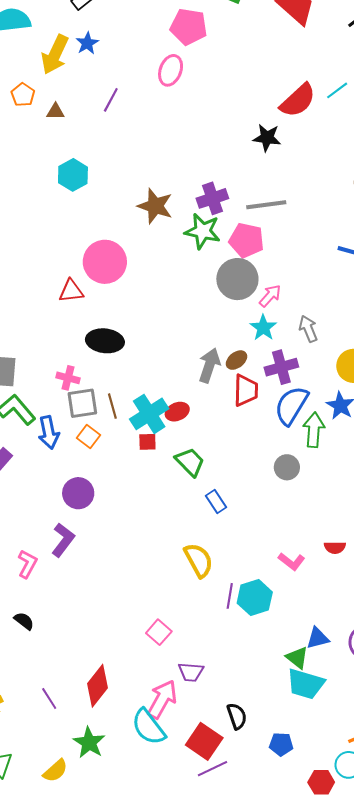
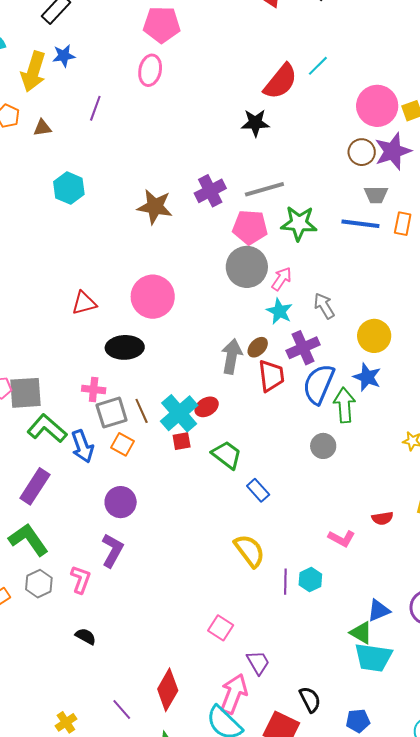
blue star: (87, 43) -> (64, 56), turned 30
green star: (203, 231) -> (299, 223), moved
pink circle: (105, 262) -> (153, 297), moved
cyan hexagon: (255, 598) -> (310, 580), size x0.7
purple trapezoid: (191, 672) -> (258, 663), turned -116

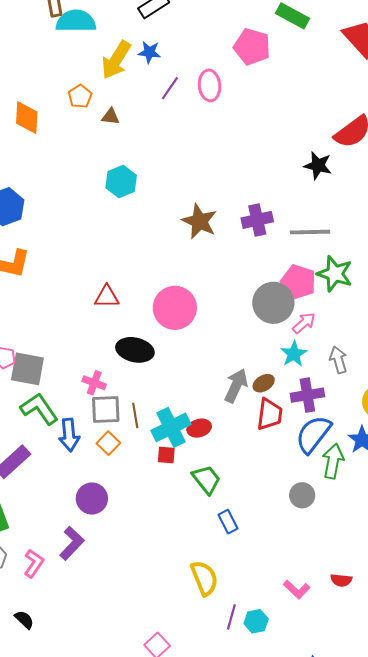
pink ellipse: (150, 70) -> (210, 85), moved, turned -32
purple line: (95, 108) -> (170, 88), moved
pink pentagon: (250, 227) -> (298, 282), moved

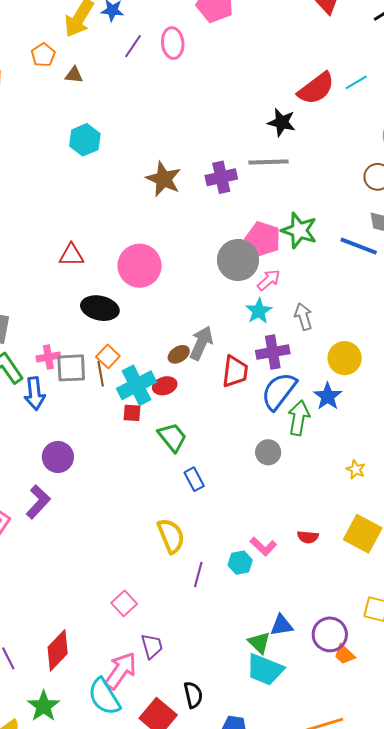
gray line: (310, 232) -> (269, 162), moved
pink cross: (94, 383) -> (48, 357), moved, turned -30
brown ellipse: (264, 383) -> (179, 354), moved
orange square: (108, 443) -> (108, 356), moved
cyan hexagon: (256, 621) -> (240, 563), moved

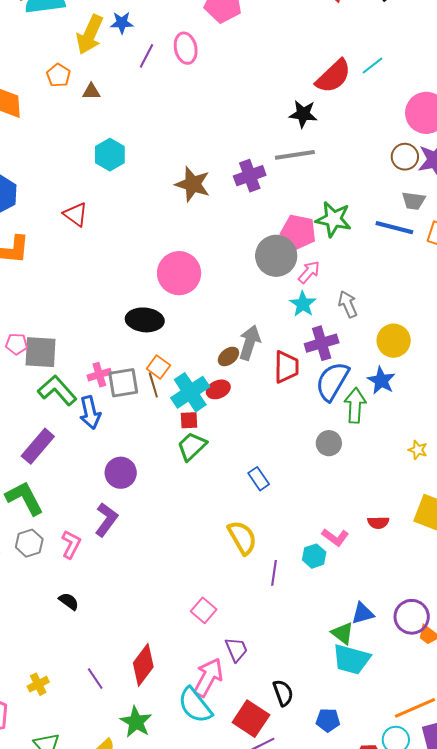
red triangle: (71, 255) -> (75, 214), moved, turned 44
green trapezoid: (172, 437) -> (192, 446), moved, turned -88

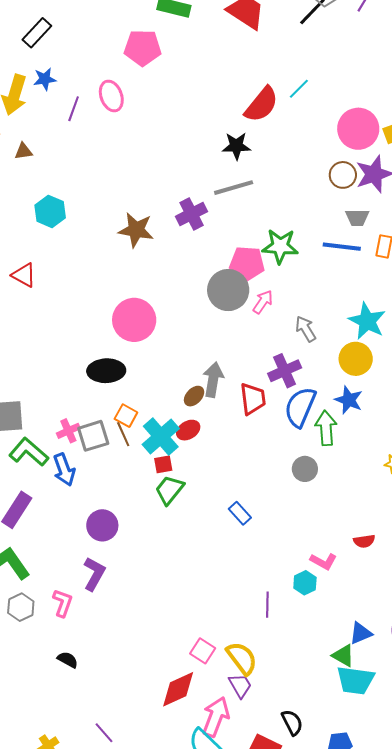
cyan star: (303, 304) -> (367, 321), moved, size x1.4
yellow semicircle: (242, 538) -> (242, 658), moved
red diamond: (143, 665) -> (178, 689), moved, turned 36

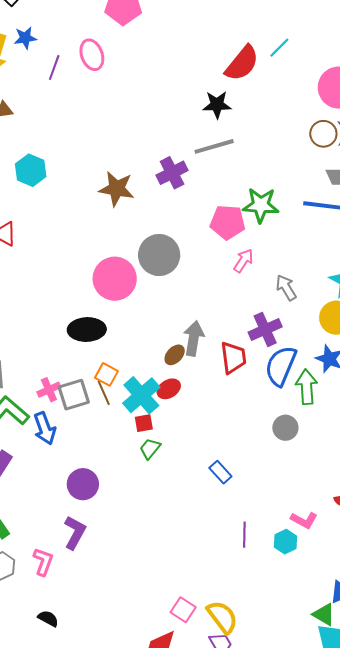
gray circle: (228, 290) -> (159, 255), moved
green trapezoid: (169, 490) -> (150, 449), size x0.7
purple line: (267, 605) -> (244, 535), moved

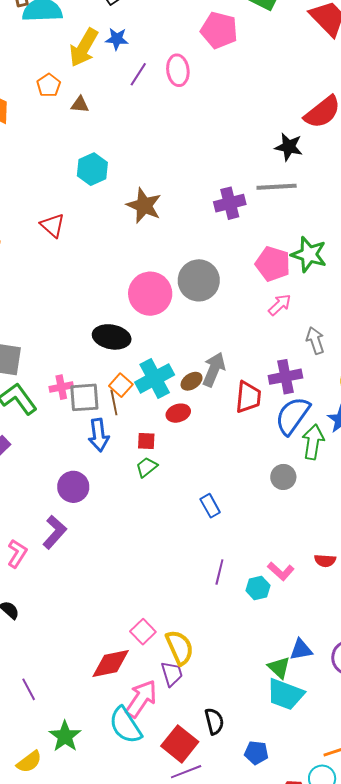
brown star: (117, 189) -> (144, 206), moved
cyan cross: (141, 395) -> (155, 378), moved
blue arrow: (45, 428) -> (99, 435), moved

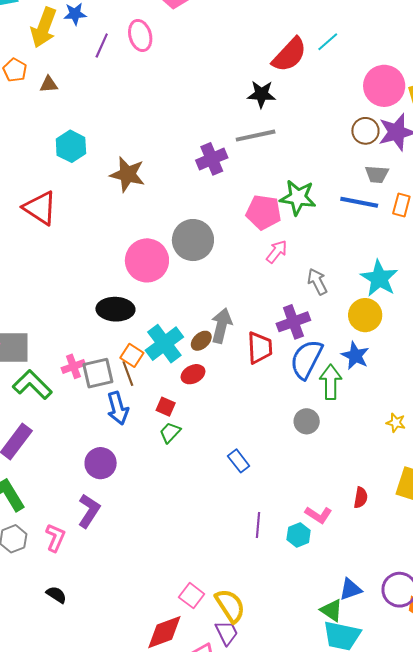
red triangle: (53, 225) -> (40, 208), size x1.4
red square: (146, 441) -> (166, 407), turned 30
red semicircle: (325, 561) -> (361, 498), turned -75

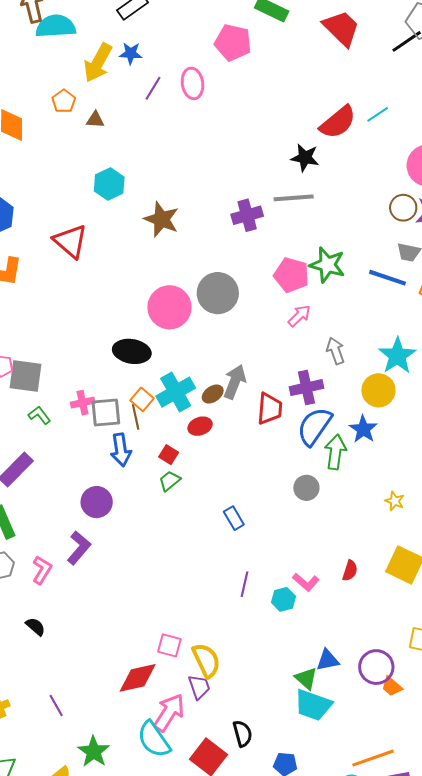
green L-shape: (32, 385) -> (39, 415), size x0.6
pink square: (192, 596) -> (169, 645), turned -30

